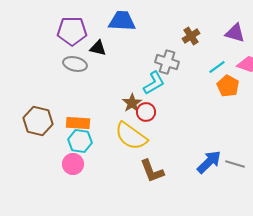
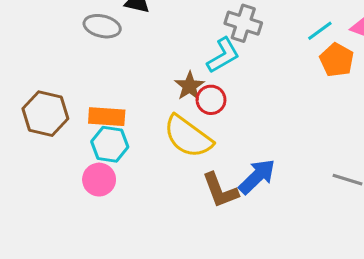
blue arrow: (209, 162) -> (257, 177), moved

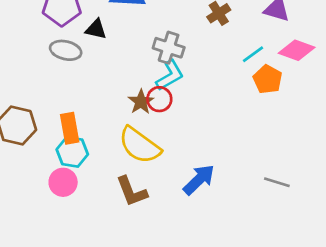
gray cross: (243, 23) -> (169, 48), moved
red circle: (211, 100) -> (159, 99), moved
orange rectangle: (107, 117) -> (70, 128), turned 76
brown L-shape: (220, 190) -> (132, 191), moved

